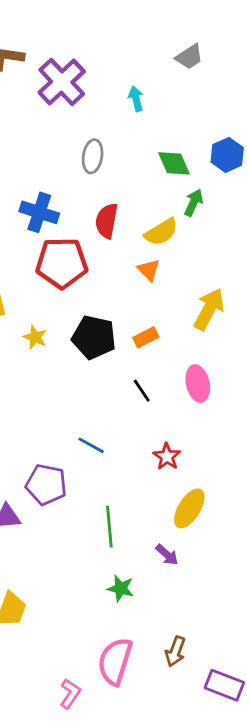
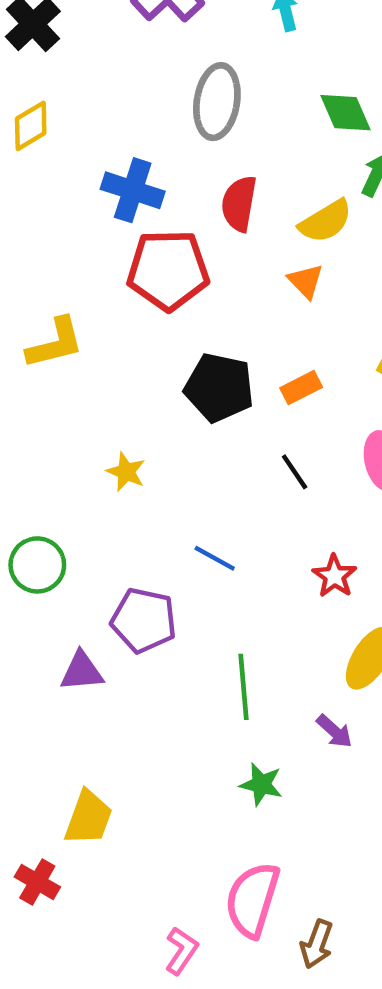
gray ellipse: (93, 156) -> (217, 102), size x1.4
yellow star: (35, 337) -> (126, 472), moved
brown arrow: (175, 651) -> (317, 944), moved

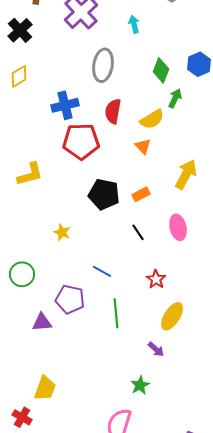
green diamond: (346, 113) -> (161, 70), turned 45
blue cross: (133, 190) -> (65, 105), turned -32
green line: (244, 687) -> (116, 313), moved
green star: (261, 784) -> (140, 385), moved, turned 30

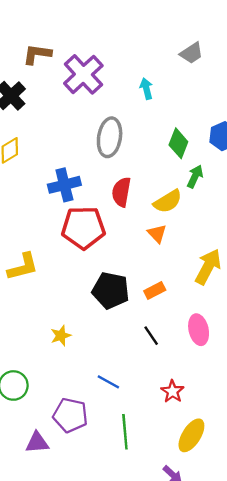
yellow star: (62, 232) -> (61, 336), turned 30

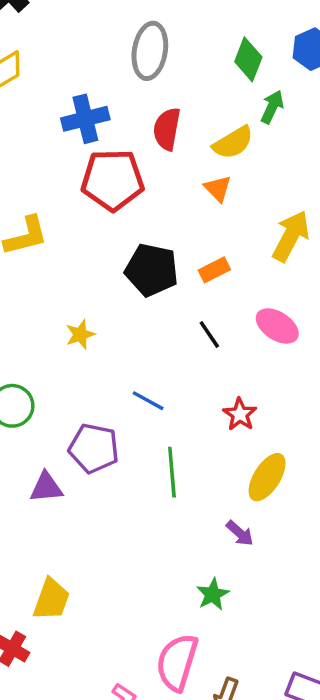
pink ellipse: (199, 330) -> (277, 326), turned -44

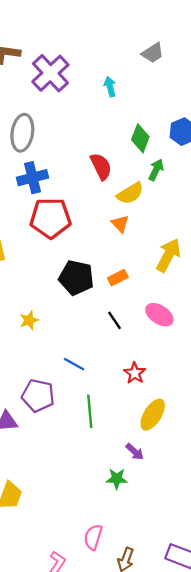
gray ellipse: (150, 51) -> (22, 133), moved
red semicircle: (167, 129) -> (101, 166), moved, turned 144
green star: (213, 594) -> (117, 479), moved, turned 30
pink semicircle: (177, 662) -> (93, 537), size x0.7

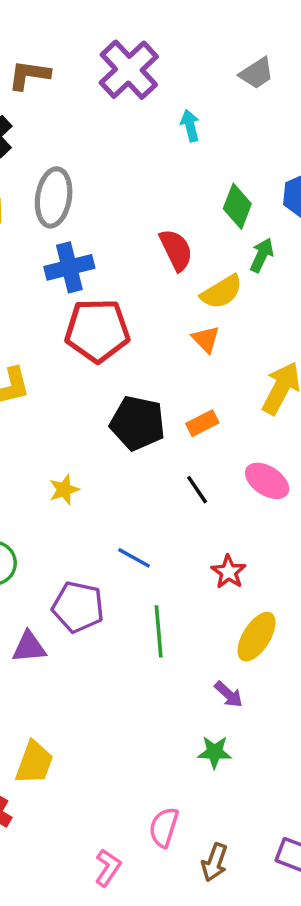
purple cross: (50, 73) -> (129, 70), moved
green star: (117, 479) -> (215, 752), moved

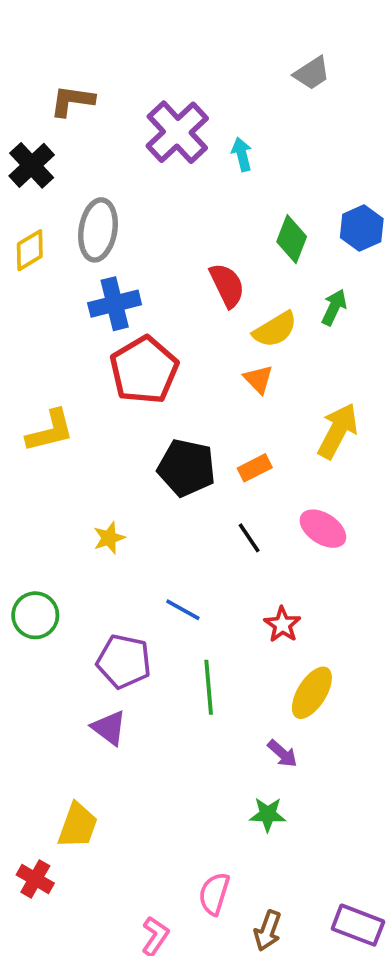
purple cross: (129, 70) -> (177, 132), moved
gray trapezoid: (257, 73) -> (312, 73), moved
green arrow: (262, 255) -> (334, 307), moved
red pentagon: (97, 330) -> (144, 370), turned -30
purple triangle: (29, 647) -> (109, 728), moved, turned 42

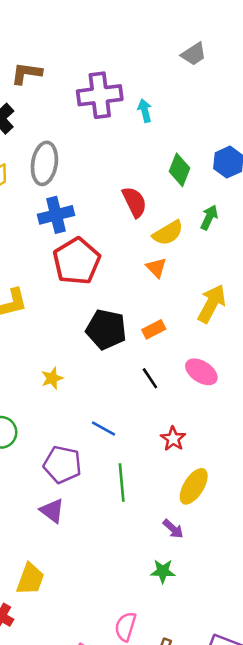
purple cross: (177, 132) -> (100, 95), turned 36

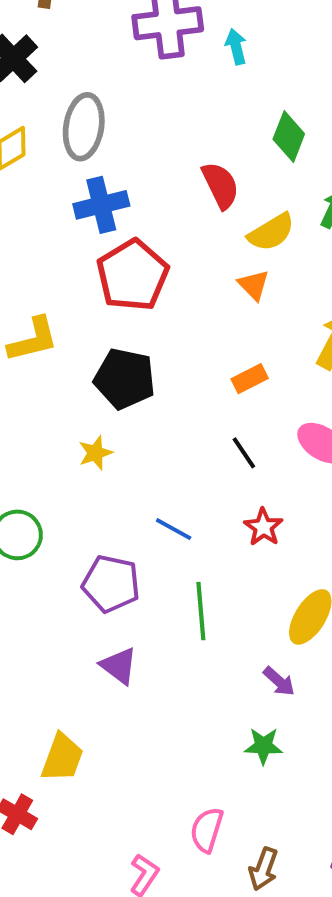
black pentagon: (106, 329) -> (125, 379), moved
red star: (173, 439) -> (263, 527), moved
purple triangle: (52, 511) -> (119, 666), moved

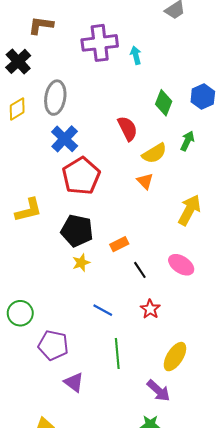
blue cross: (101, 205) -> (65, 139), turned -32
orange rectangle: (250, 379) -> (119, 244), moved
yellow star: (95, 453) -> (81, 263), moved
purple pentagon: (111, 584) -> (53, 345), moved
purple arrow: (279, 681) -> (158, 391), size x1.4

